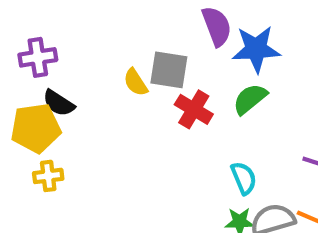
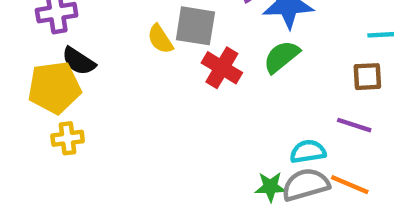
cyan semicircle: (244, 178) -> (308, 152), moved, turned -76

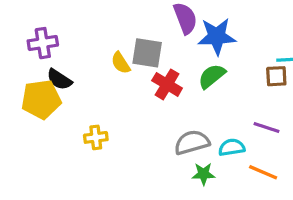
brown square: (367, 77) -> (276, 76), moved
yellow cross: (68, 138) -> (96, 137), moved
gray semicircle: (306, 185) -> (192, 142), moved

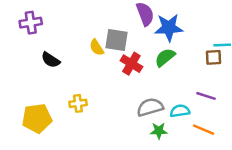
purple cross: (43, 43) -> (31, 23), moved
yellow pentagon: (41, 99) -> (37, 118), moved

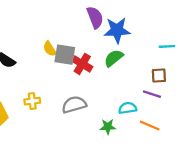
gray square: (117, 40) -> (65, 55), moved
brown square: (213, 57) -> (159, 76), moved
gray semicircle: (150, 107) -> (74, 105), moved

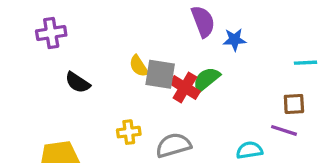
blue star: (117, 30) -> (234, 40), size x0.6
green semicircle: (114, 58) -> (206, 79), moved
yellow cross: (32, 101) -> (129, 132), moved

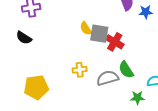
green semicircle: (206, 79) -> (126, 70), moved, turned -84
black semicircle: (78, 83) -> (24, 38), moved

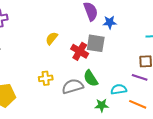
yellow semicircle: (86, 28) -> (52, 38), turned 72
gray square: (99, 34) -> (96, 43), moved

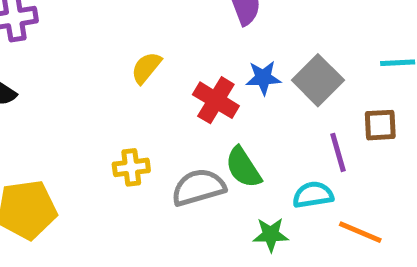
blue star: (110, 22) -> (263, 78), moved
gray square: (96, 43) -> (318, 80), moved, turned 36
purple line: (140, 77) -> (338, 152), moved, turned 56

